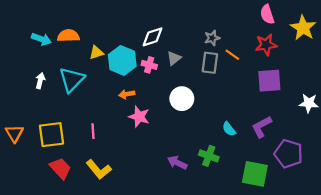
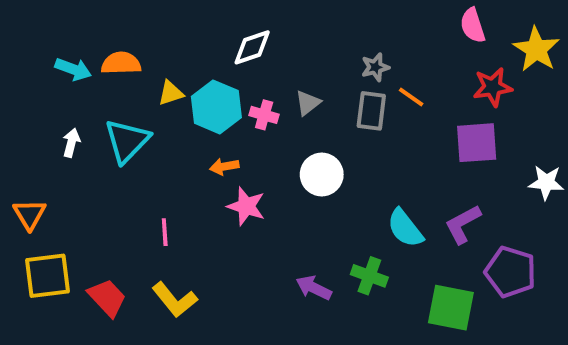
white diamond: (153, 37) -> (252, 47), moved
red star: (266, 45) -> (493, 87), moved
cyan semicircle: (229, 129) -> (405, 228), size x1.5
orange triangle: (14, 133) -> (30, 214), moved
yellow square: (51, 135) -> (47, 276), moved

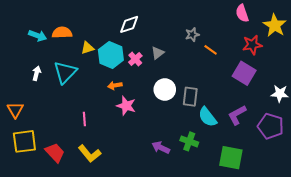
gray rectangle: (371, 111) -> (190, 97), moved
pink cross: (264, 115) -> (135, 59), turned 32
purple square: (477, 143) -> (244, 73), turned 35
purple pentagon: (510, 272) -> (271, 126), moved

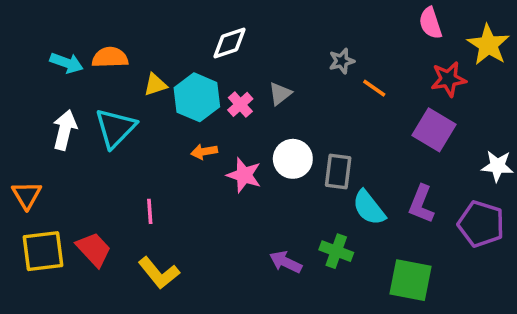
white arrow: (37, 73) -> (65, 130), size x1.5
pink star: (126, 106) -> (244, 175), moved
purple L-shape: (237, 115) -> (421, 204), turned -40
red trapezoid: (55, 153) -> (94, 249), moved

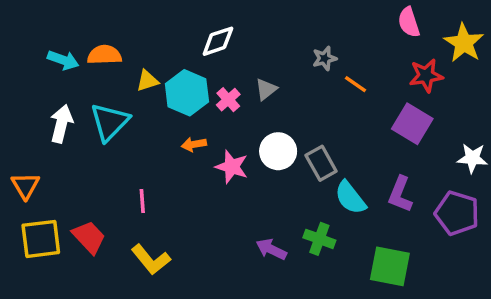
gray rectangle: (338, 171) -> (321, 163), turned -36

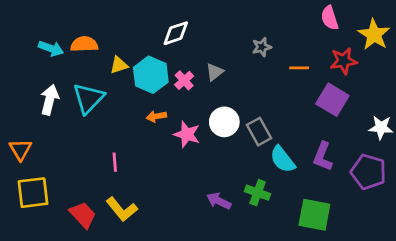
orange line: (355, 84) -> (299, 68), moved, turned -36
red trapezoid: (89, 237) -> (83, 215), moved

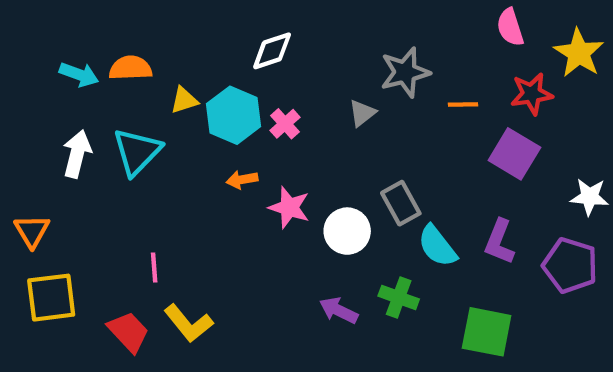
gray star: (262, 47) -> (405, 72), size x1.6
gray triangle: (215, 72) -> (362, 113), moved
white circle: (224, 122) -> (347, 231), moved
pink line: (115, 162) -> (154, 268), moved

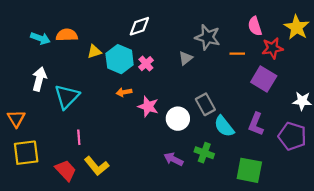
pink semicircle: (510, 27) -> (255, 26), moved
gray star: (405, 72) -> (208, 37), turned 30
cyan triangle: (137, 152) -> (67, 97), moved

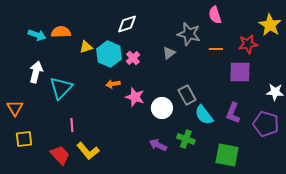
pink semicircle: (255, 26) -> (215, 15), moved
purple square: (264, 79) -> (240, 72), turned -30
yellow square: (26, 153) -> (24, 139), size x0.7

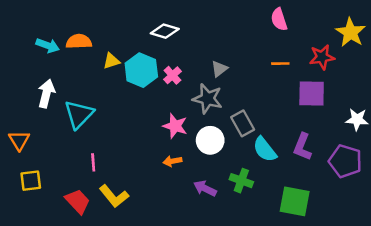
white diamond: (127, 24) -> (165, 31), turned 35
gray star: (189, 34) -> (208, 99), moved
orange arrow: (113, 84) -> (172, 161), moved

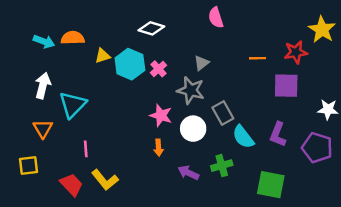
pink semicircle: (279, 19) -> (216, 18), moved
orange triangle: (19, 140) -> (43, 129), moved
orange arrow: (172, 161) -> (159, 148), turned -84
green cross: (241, 181) -> (222, 166), turned -36

